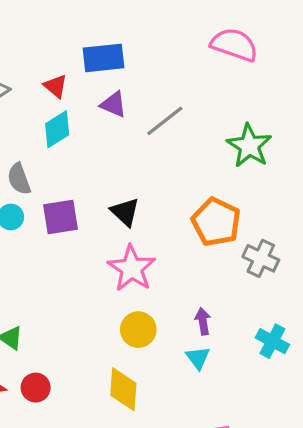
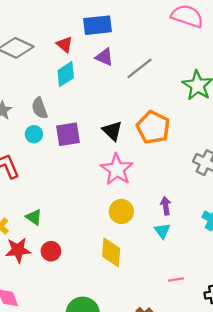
orange pentagon: (216, 222) -> (153, 127), moved

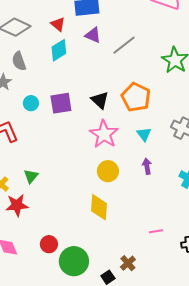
gray semicircle: (40, 108) -> (19, 61), moved
green triangle: (34, 217) -> (31, 176), turned 35
cyan triangle: (162, 231) -> (144, 134), moved
red circle: (51, 251) -> (49, 244), moved

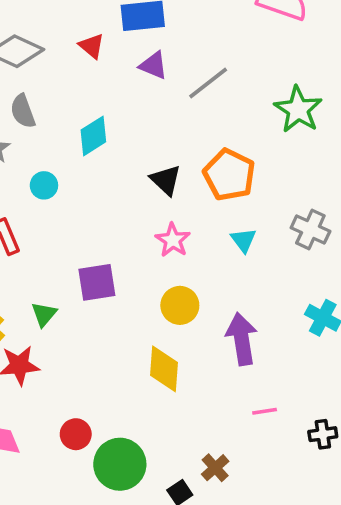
cyan diamond: (59, 50) -> (93, 136), moved
purple square: (61, 103) -> (97, 282), moved
pink star: (104, 134) -> (173, 240), size x0.7
purple arrow: (147, 166) -> (242, 339), moved, size x1.8

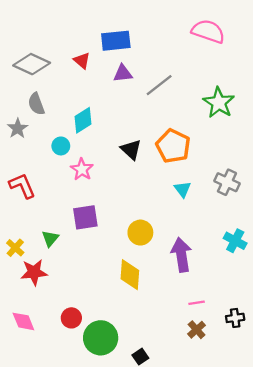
purple triangle: (153, 65) -> (123, 73), turned -30
cyan circle: (44, 185) -> (61, 146), moved
pink star: (173, 240) -> (82, 169), moved
brown cross: (215, 468) -> (197, 330), moved

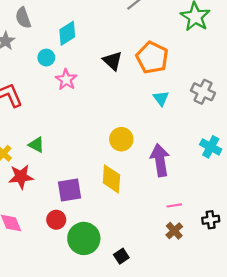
purple square: (85, 217) -> (69, 190), moved
green triangle: (50, 238) -> (36, 145), turned -42

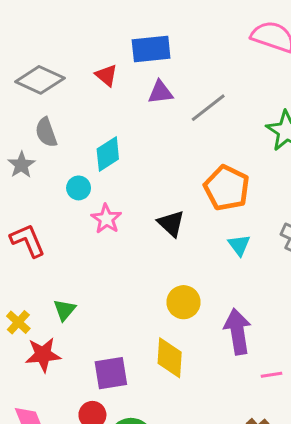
black triangle: (112, 61) -> (171, 223), moved
green triangle: (36, 145) -> (65, 310), turned 42
pink line: (174, 205) -> (271, 375), moved

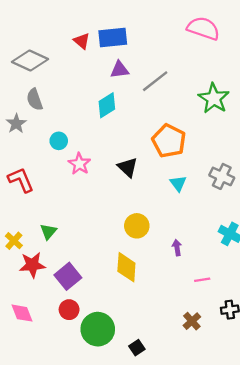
red triangle: (106, 75) -> (82, 41), moved
cyan diamond: (108, 154) -> (107, 105), moved
purple arrow: (238, 332) -> (177, 248), size x0.5
purple square: (111, 373) -> (68, 276), moved, turned -30

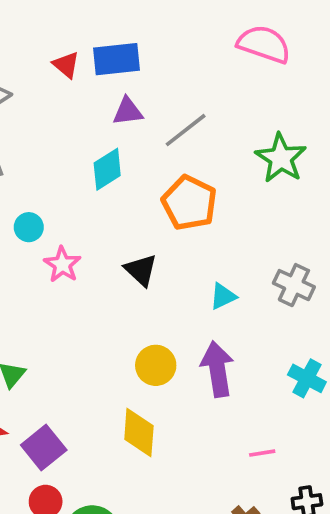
orange pentagon: (169, 141) -> (189, 203), moved
cyan triangle: (178, 183) -> (223, 296), turned 42
purple arrow: (177, 248) -> (217, 369), moved, size x2.0

